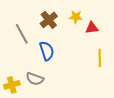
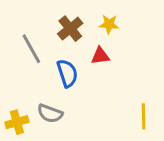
red triangle: (92, 28) -> (100, 56), moved
yellow line: (100, 58) -> (144, 116), moved

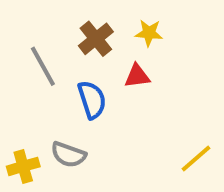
yellow line: (144, 116) -> (196, 159), turned 50

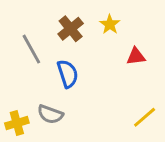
yellow star: (149, 33) -> (110, 24), turned 30
red triangle: (137, 76) -> (136, 56), moved

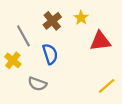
red triangle: (136, 56) -> (100, 41), size x1.5
yellow cross: (17, 123) -> (13, 60), moved, turned -35

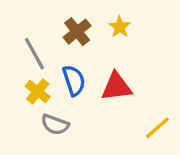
red triangle: (100, 41) -> (116, 87), moved
yellow cross: (13, 60) -> (38, 91), moved

